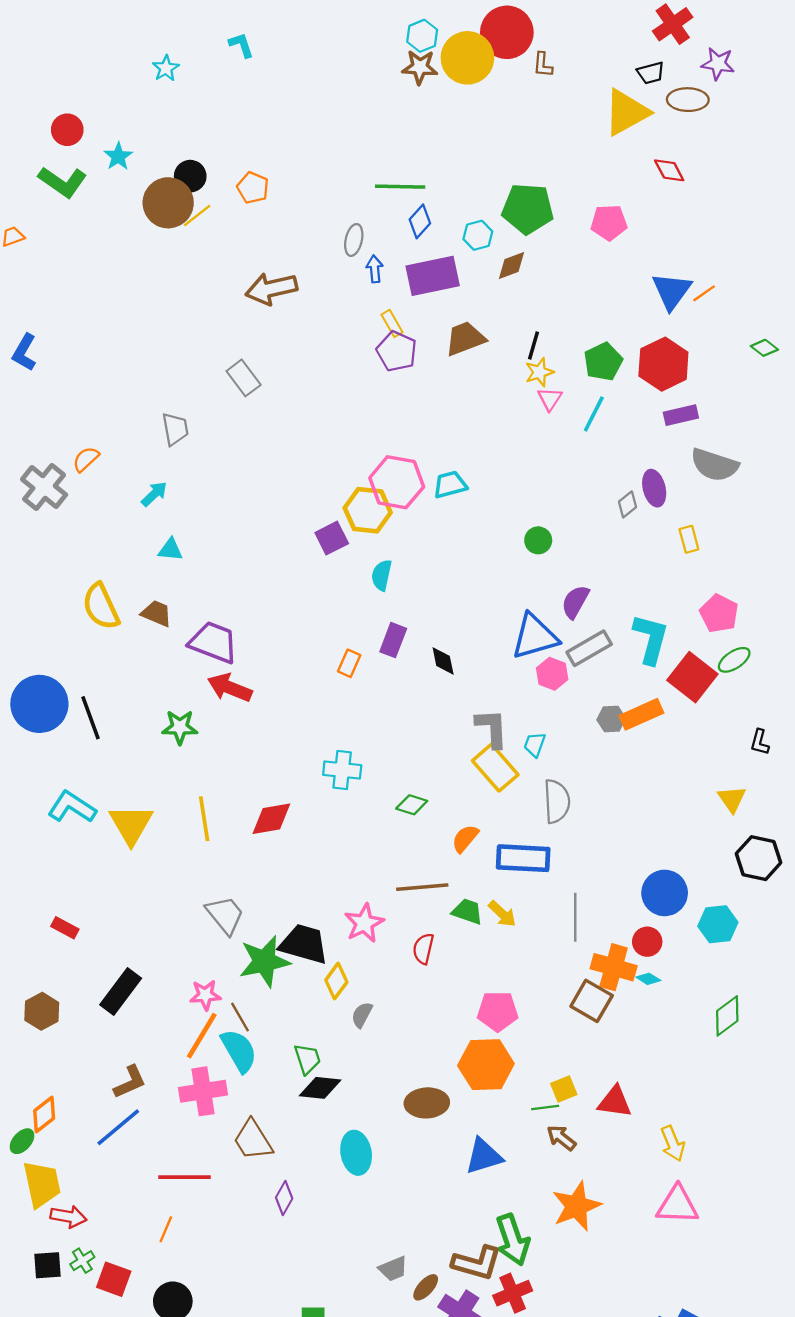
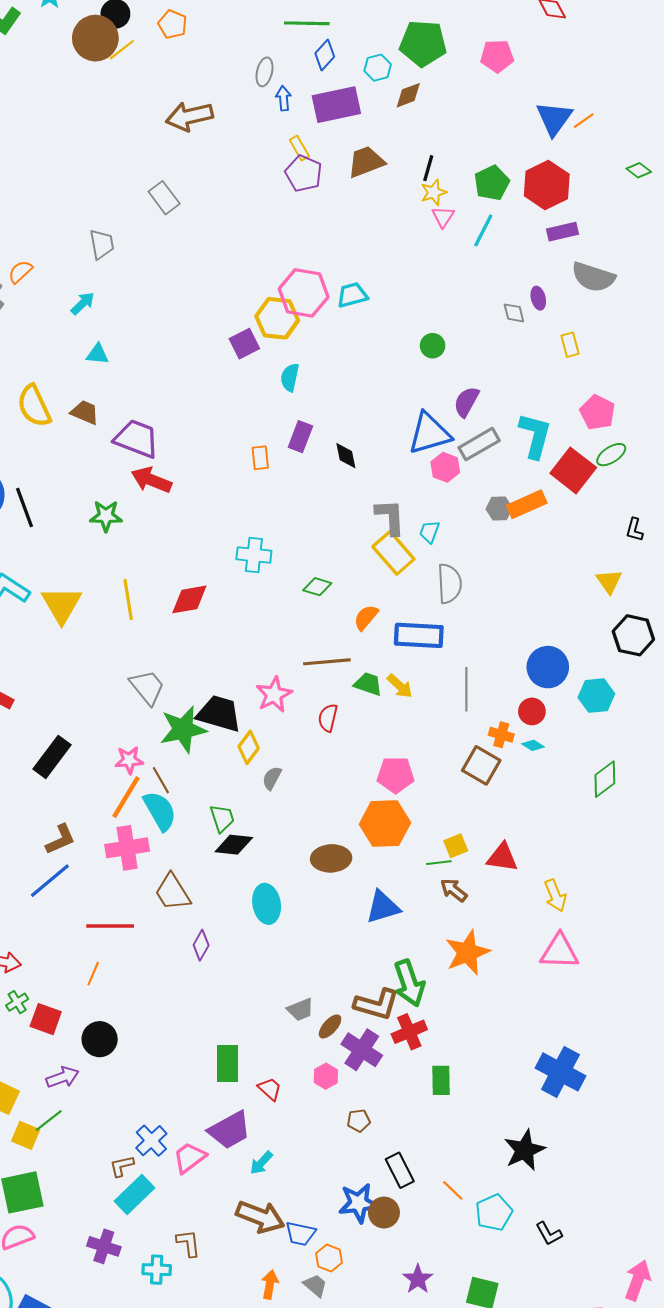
purple ellipse: (654, 488) -> (538, 298), size x0.7
gray diamond: (627, 504) -> (514, 313), turned -65
orange rectangle: (349, 663) -> (260, 458), turned -30
orange cross: (614, 967) -> (501, 735), size x0.6

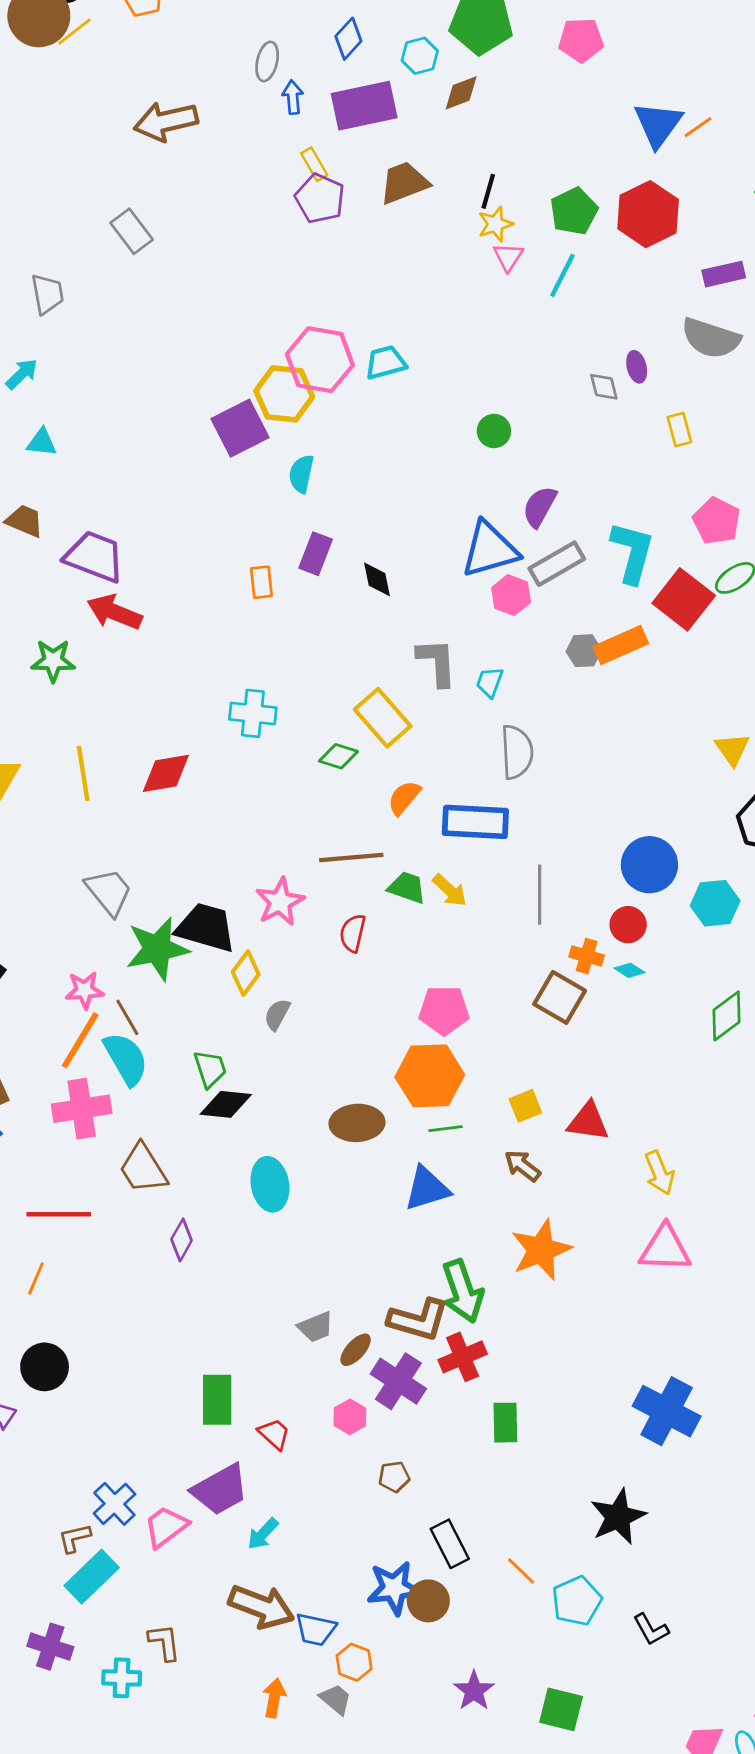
purple rectangle: (563, 232) -> (724, 274), moved
purple square: (244, 344) -> (240, 428), size x1.4
yellow rectangle: (393, 553) -> (383, 718), moved
green line: (439, 863) -> (445, 1129), moved

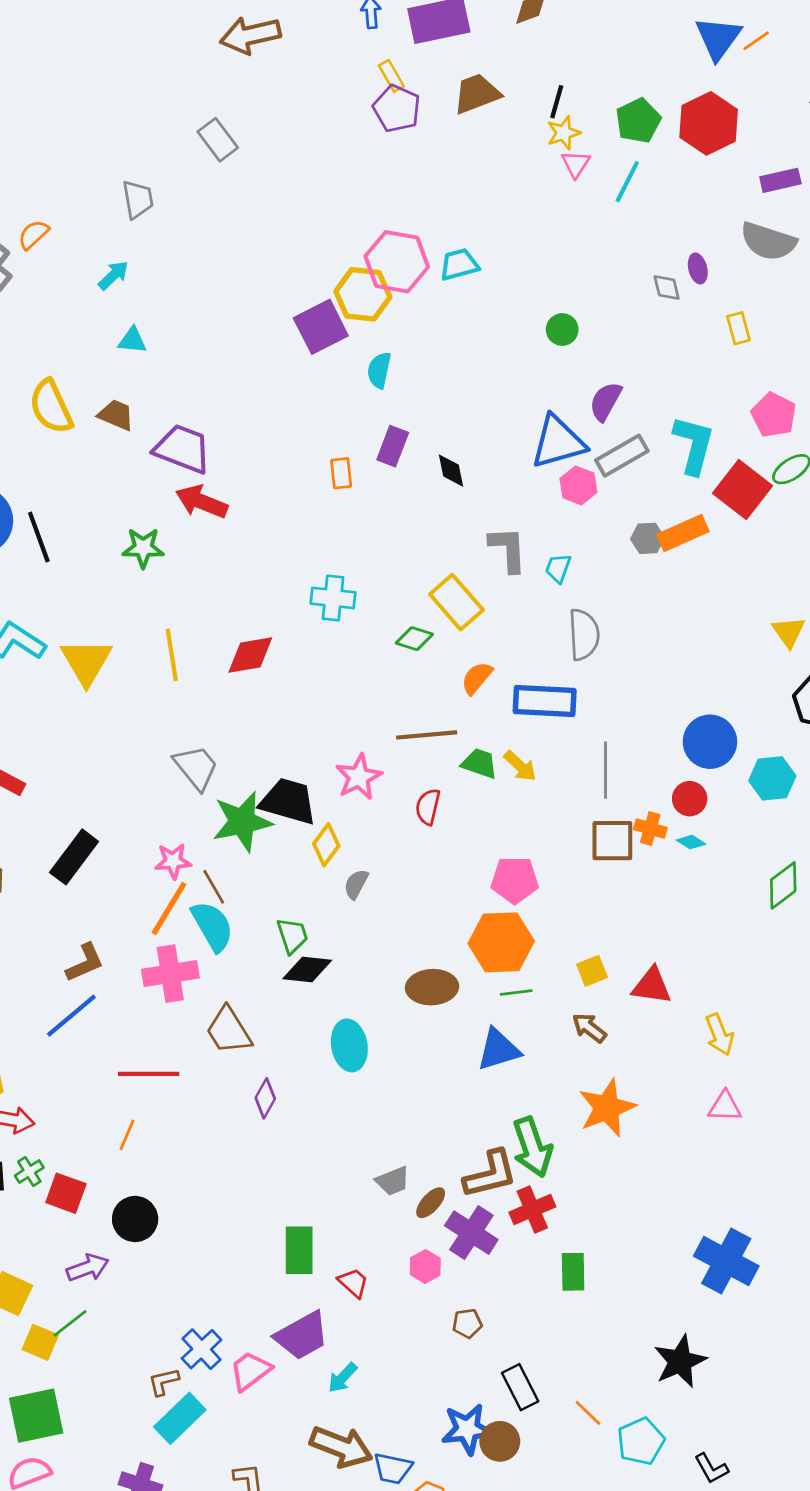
brown square: (560, 997) -> (612, 841), moved, turned -30
pink triangle: (665, 1248) -> (725, 1106), size x0.7
brown L-shape: (418, 1320) -> (490, 1174), turned -30

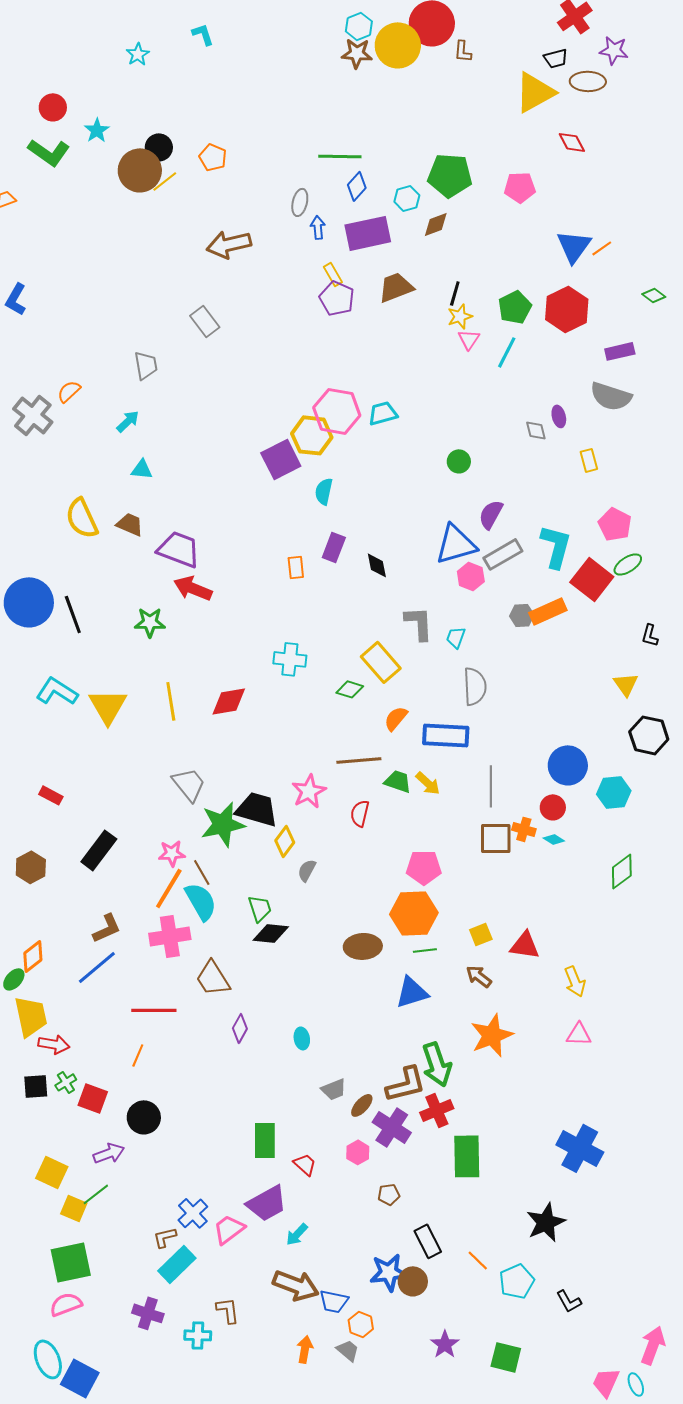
cyan ellipse: (349, 1045) -> (302, 1038), moved, size x0.6
green rectangle: (573, 1272) -> (467, 1156), size x1.5

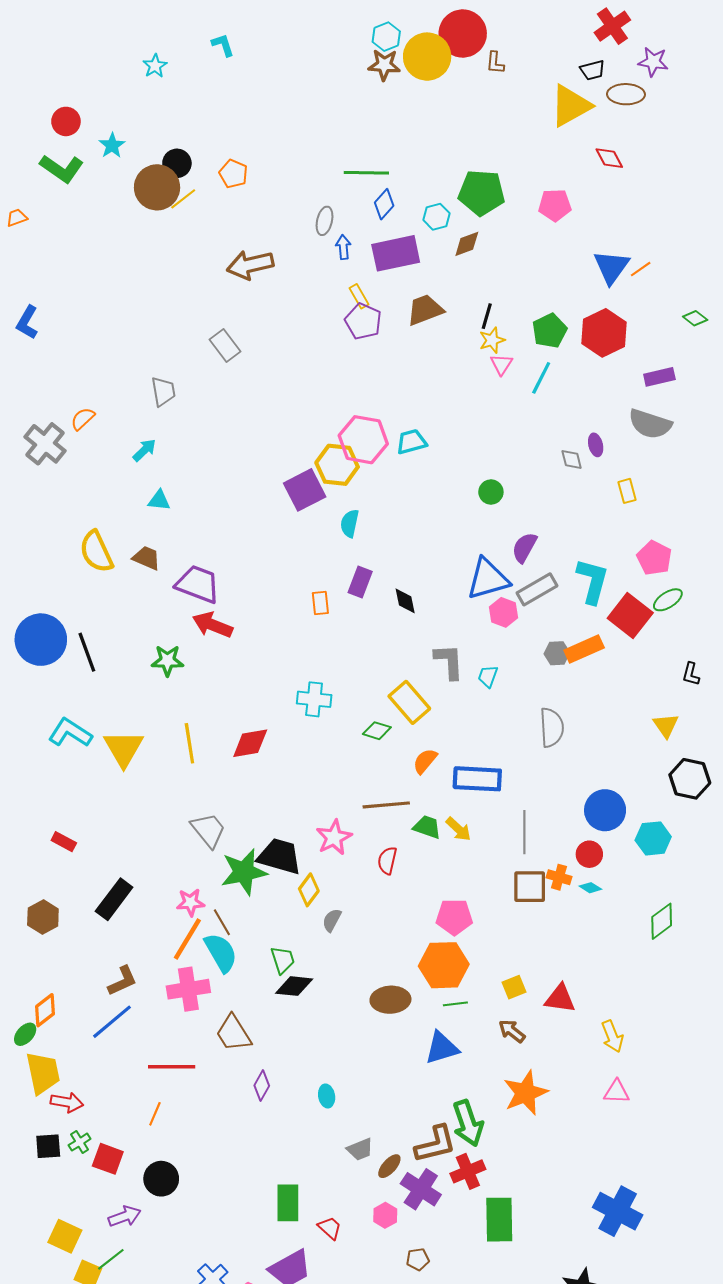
gray semicircle: (475, 686) -> (552, 728), moved

